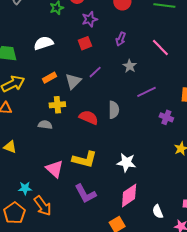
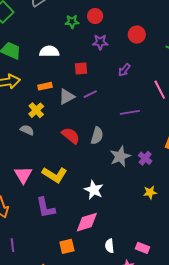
red square: (85, 43) -> (81, 68), moved
gray star: (130, 66) -> (120, 156), moved, size x1.5
purple line: (147, 92) -> (130, 112), moved
yellow cross: (57, 105) -> (36, 110), moved, turned 35

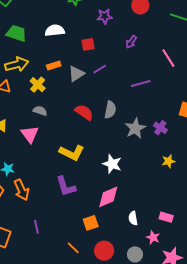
yellow cross: (36, 110) -> (38, 85), moved
pink triangle: (23, 175) -> (30, 134), moved

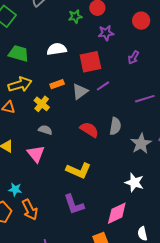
red square: (88, 44) -> (90, 62), size x1.6
white star: (112, 164) -> (134, 182), moved

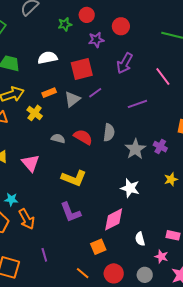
red circle: (141, 21) -> (121, 26), moved
purple arrow: (133, 57) -> (125, 63), size x1.5
gray semicircle: (45, 130) -> (58, 138), moved

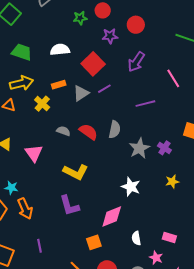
red square: (82, 69) -> (93, 64), turned -35

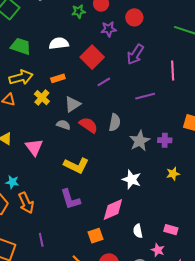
pink line: (173, 78) -> (173, 71), turned 30
gray triangle: (81, 93) -> (73, 104), moved
purple cross: (164, 148) -> (165, 140), turned -32

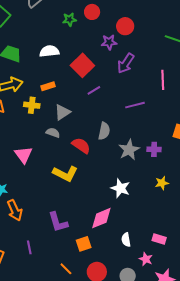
purple star: (109, 29) -> (109, 42), moved
yellow cross: (42, 98) -> (32, 105), turned -35
red semicircle: (88, 125) -> (81, 146), moved
purple L-shape: (70, 199) -> (58, 222), moved

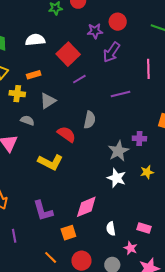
red circle: (125, 26) -> (118, 22), moved
gray semicircle: (53, 133) -> (27, 120), moved
gray star: (129, 150) -> (118, 151), moved
white star: (120, 188) -> (116, 178), moved

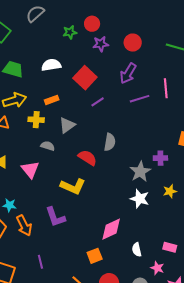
purple star: (95, 31) -> (101, 44), moved
purple line: (121, 94) -> (140, 99), moved
purple L-shape: (43, 211) -> (55, 217), moved

